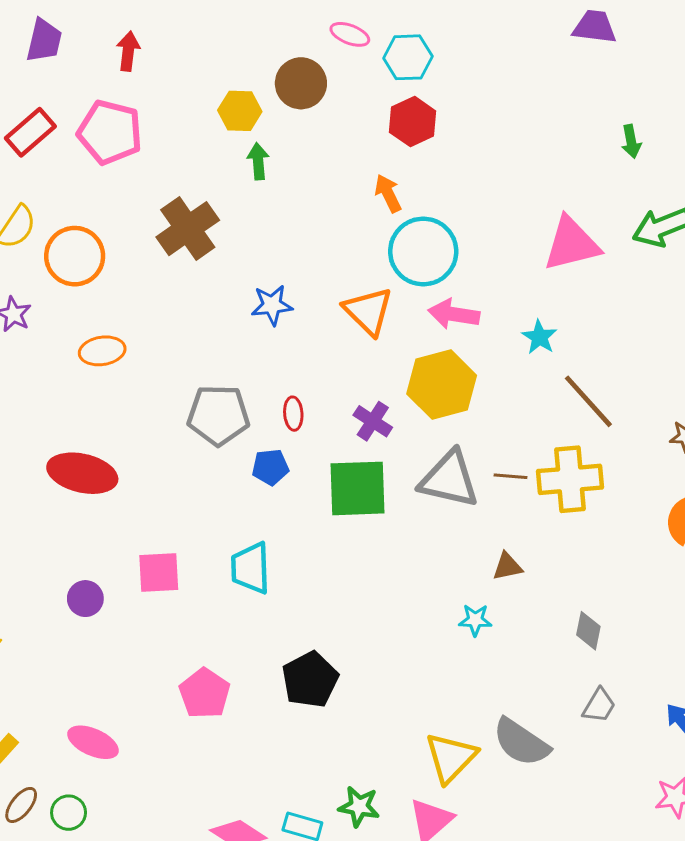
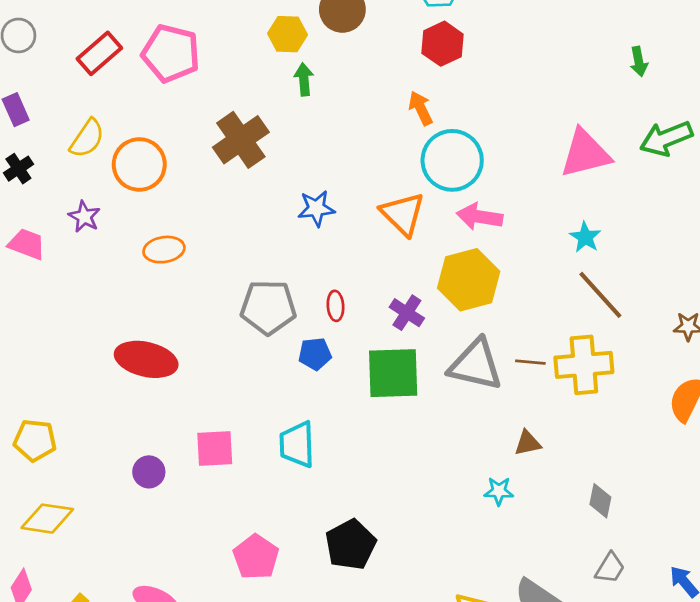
cyan star: (539, 337) -> (585, 237), moved

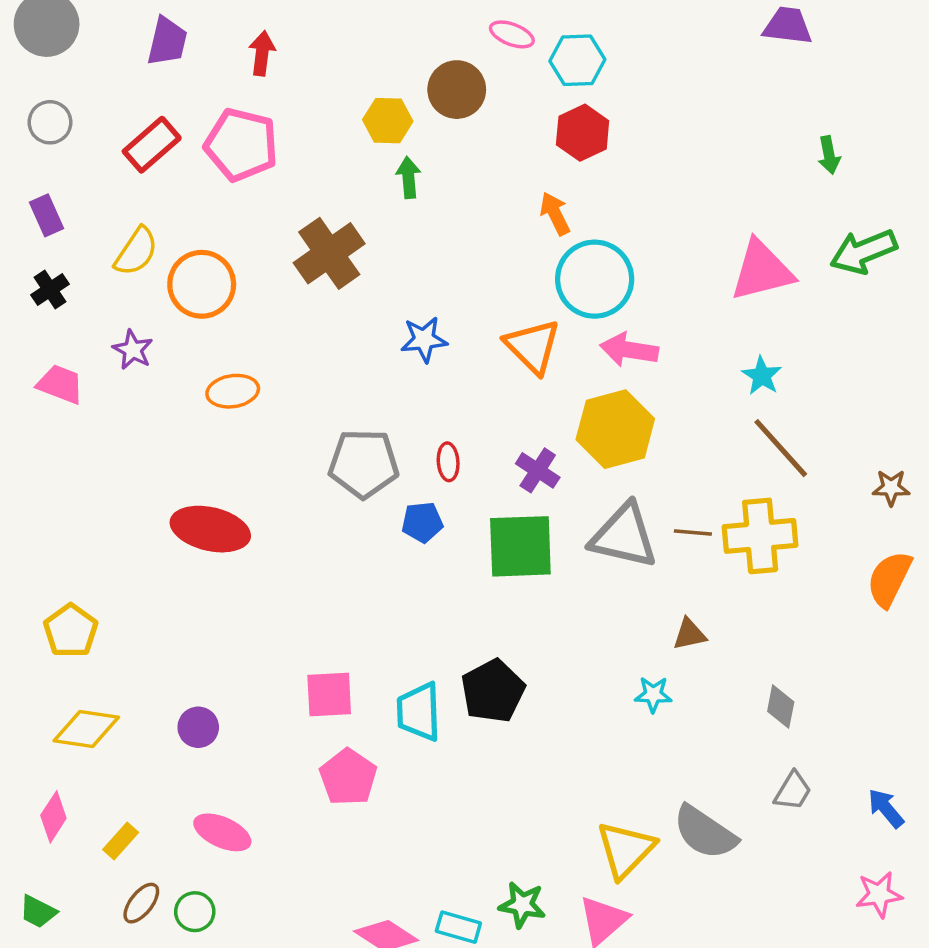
yellow pentagon: (35, 440) -> (71, 631), turned 30
cyan trapezoid: (297, 444) -> (419, 712), moved
pink square: (215, 449) -> (329, 695), moved
purple circle: (149, 472) -> (198, 727), moved
black pentagon: (351, 545) -> (493, 691), moved

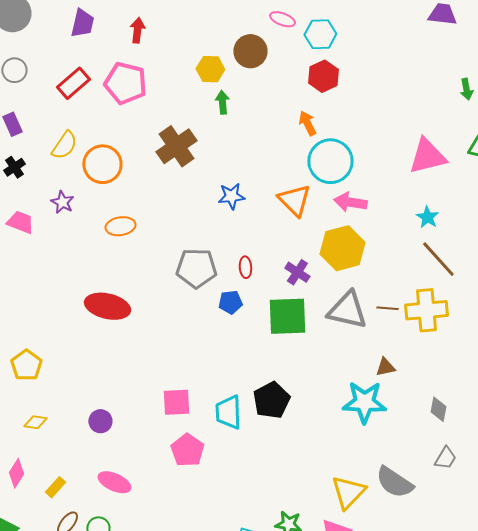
cyan star: (653, 695) -> (364, 402), size x2.0
yellow diamond: (86, 729) -> (35, 422), size x0.6

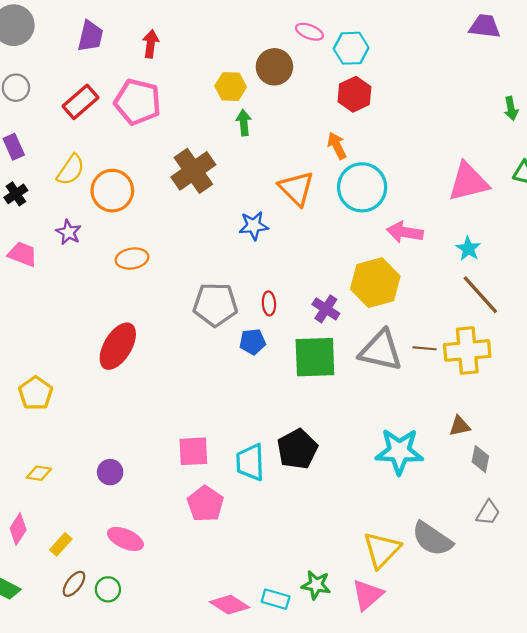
orange triangle: (294, 200) -> (296, 188), moved
pink arrow: (350, 202) -> (405, 232), moved
red ellipse: (107, 306) -> (118, 346), turned -72
yellow pentagon: (26, 365) -> (36, 393), moved
brown triangle: (385, 367) -> (460, 426), moved

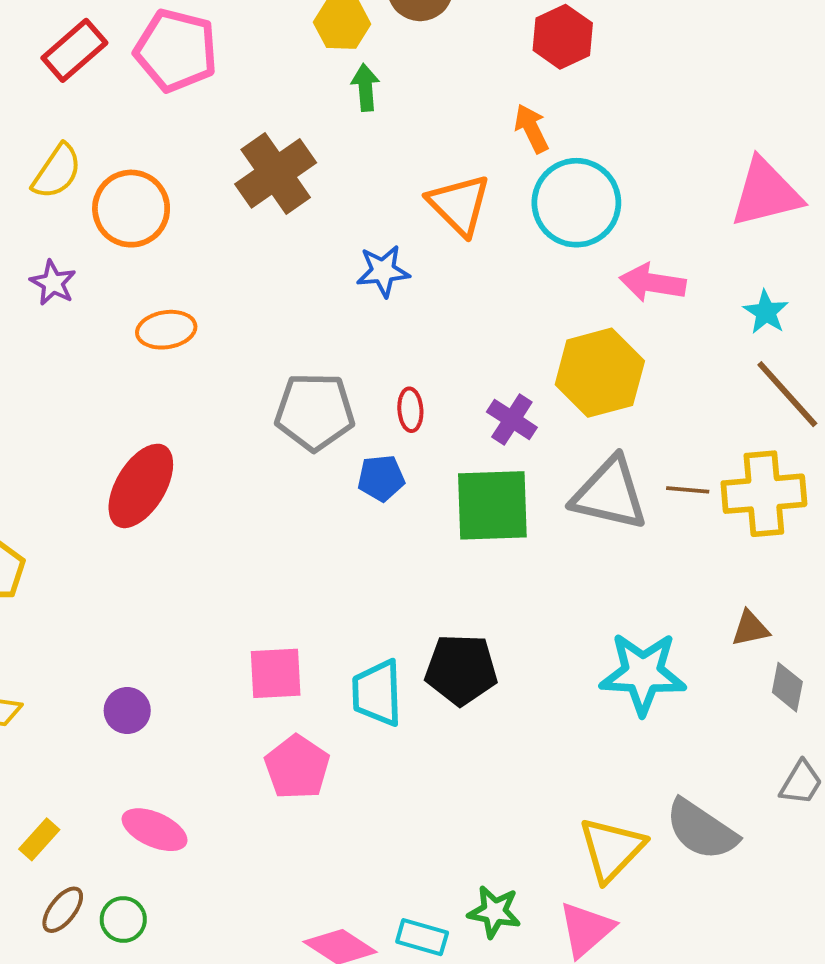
black pentagon: (297, 449) -> (461, 670), turned 30

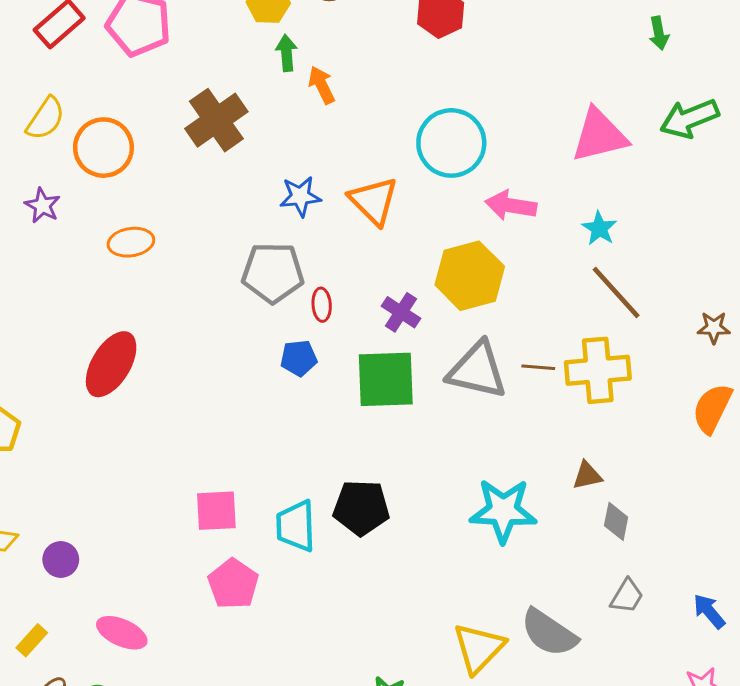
orange arrow: (531, 129) -> (322, 85), moved
orange triangle: (459, 205) -> (374, 201), moved
gray pentagon: (315, 412) -> (273, 273), moved
purple circle: (127, 711) -> (61, 559), moved

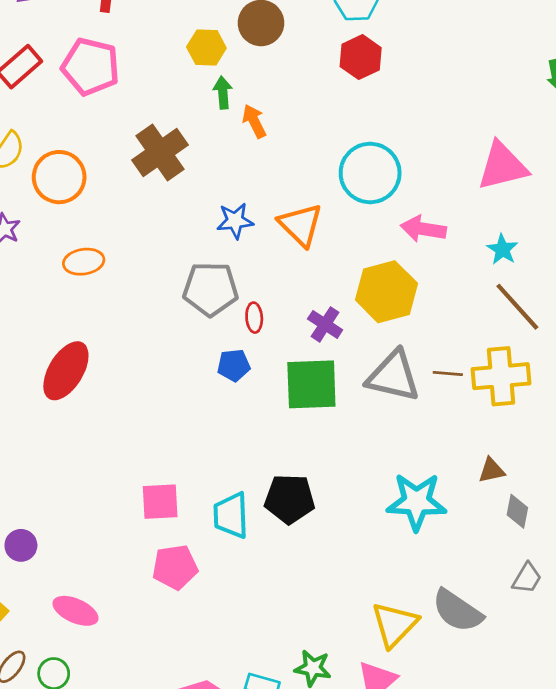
pink pentagon: (233, 584) -> (175, 567), turned 30

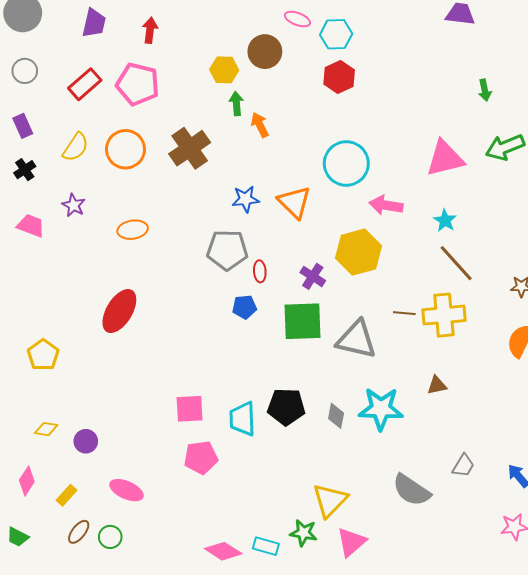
orange circle: (59, 177) -> (125, 149), moved
gray triangle: (393, 376) -> (356, 340), moved
gray diamond: (517, 511) -> (336, 416), moved
yellow triangle: (395, 624) -> (330, 500), moved

